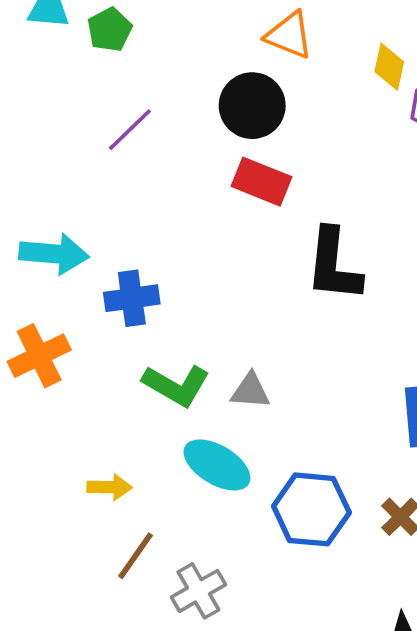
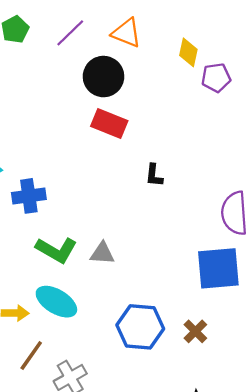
purple line: (130, 130) -> (70, 33), moved
black L-shape: (334, 265) -> (154, 175), size x0.5
cyan ellipse: (217, 465) -> (56, 302), moved

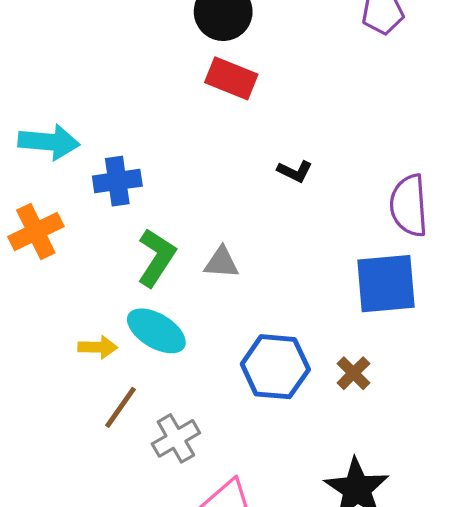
black L-shape: (154, 175) -> (295, 171), moved, turned -70
green L-shape: (56, 250) -> (156, 258), turned -87

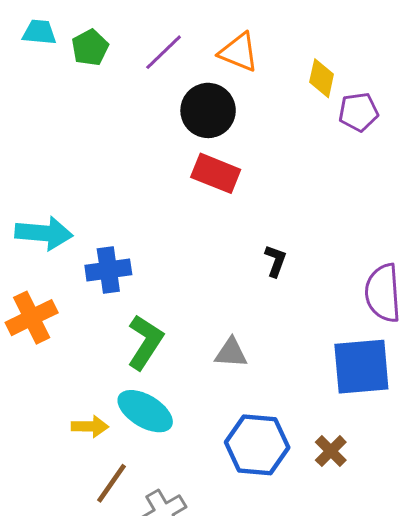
black L-shape: (295, 171) -> (276, 261), turned -96
gray triangle: (222, 262) -> (231, 353), moved

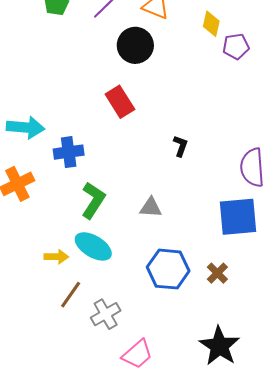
red rectangle: (216, 173) -> (120, 102), moved, turned 36

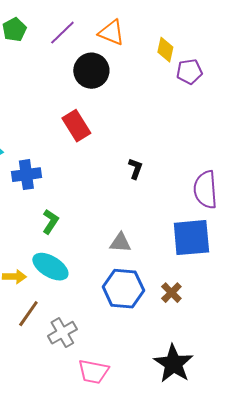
green L-shape: (93, 200) -> (50, 222), size x0.7
gray triangle: (151, 207) -> (120, 243), moved
pink trapezoid: (137, 354) -> (93, 372), turned 52

